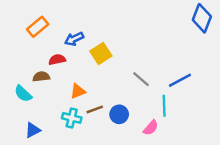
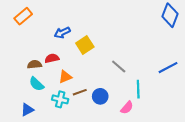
orange rectangle: (38, 27) -> (23, 16), moved
red semicircle: (57, 60) -> (52, 58), moved
blue line: (180, 80) -> (168, 68), moved
cyan semicircle: (23, 94) -> (37, 84), moved

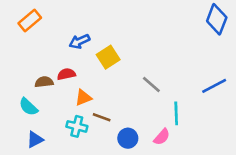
cyan semicircle: (37, 84) -> (28, 107), moved
brown line: (80, 92) -> (102, 117), turned 40
blue circle: (100, 96) -> (128, 138), moved

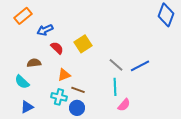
blue arrow: (79, 41) -> (45, 30), moved
red semicircle: (66, 74) -> (57, 48), moved, turned 56
blue line: (214, 86) -> (140, 66), moved
cyan line: (176, 113) -> (115, 87), moved
blue circle: (128, 138) -> (77, 108), moved

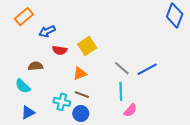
red semicircle: (57, 48) -> (60, 50), turned 144
orange triangle: (64, 75) -> (80, 73), moved

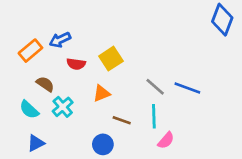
orange rectangle: (24, 17) -> (30, 51), moved
brown semicircle: (35, 66) -> (45, 84), turned 40
blue line: (147, 69) -> (187, 88), turned 48
brown line: (82, 95) -> (122, 120), moved
cyan cross: (62, 102) -> (63, 107), moved, turned 35

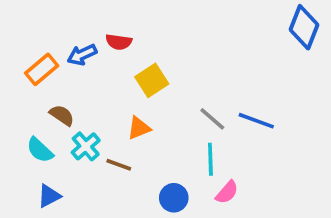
red semicircle: (76, 64) -> (119, 42), moved
brown line: (122, 120) -> (119, 165), moved
blue circle: (103, 144) -> (174, 198), moved

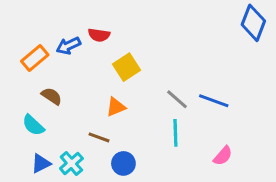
cyan cross: (86, 146) -> (71, 163), moved
pink semicircle: (227, 192) -> (223, 156), moved
blue circle: (174, 198) -> (123, 163), moved

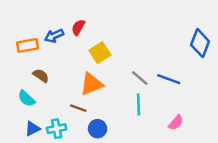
blue diamond: (253, 23) -> (200, 43), moved
red semicircle: (99, 35) -> (78, 27), turned 112
orange rectangle: (35, 58) -> (28, 45), turned 30
orange triangle: (116, 107) -> (92, 84), size x1.5
cyan cross: (71, 163) -> (57, 129), turned 30

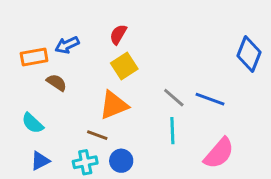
red semicircle: (78, 27) -> (118, 34), moved
brown semicircle: (41, 76) -> (57, 83), moved
pink semicircle: (176, 123) -> (219, 153), size x1.6
cyan cross: (57, 129) -> (85, 162), moved

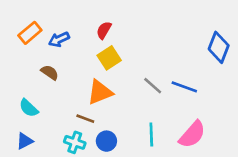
orange rectangle: (34, 57) -> (30, 33), moved, turned -30
cyan line: (172, 131) -> (151, 134), moved
blue triangle: (40, 161) -> (25, 141), moved
cyan cross: (85, 162) -> (75, 142), turned 30

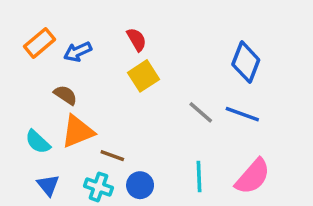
red semicircle: (104, 30) -> (137, 40), turned 120
blue diamond: (219, 47) -> (246, 62), moved
orange triangle: (100, 92) -> (78, 131), moved
blue triangle: (25, 141) -> (48, 185), moved, turned -42

